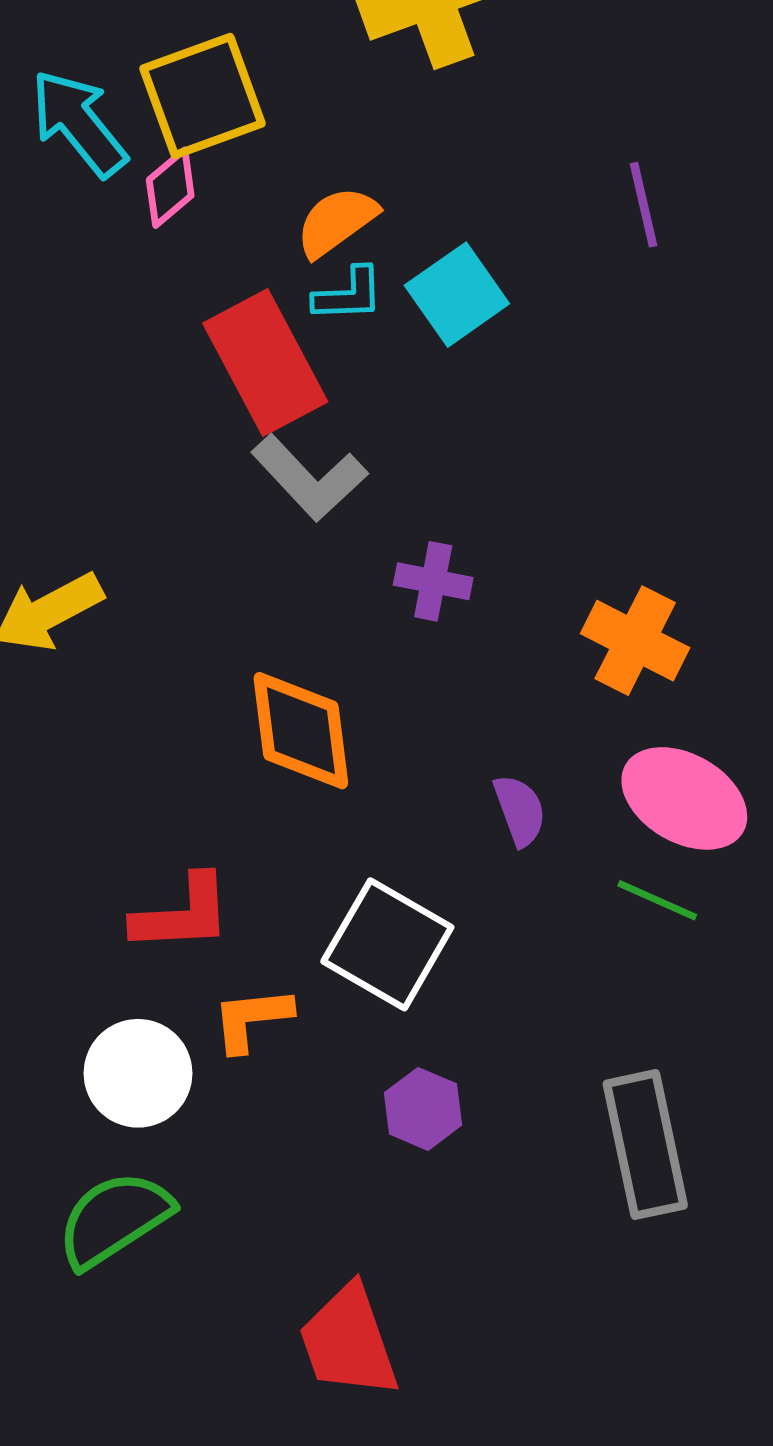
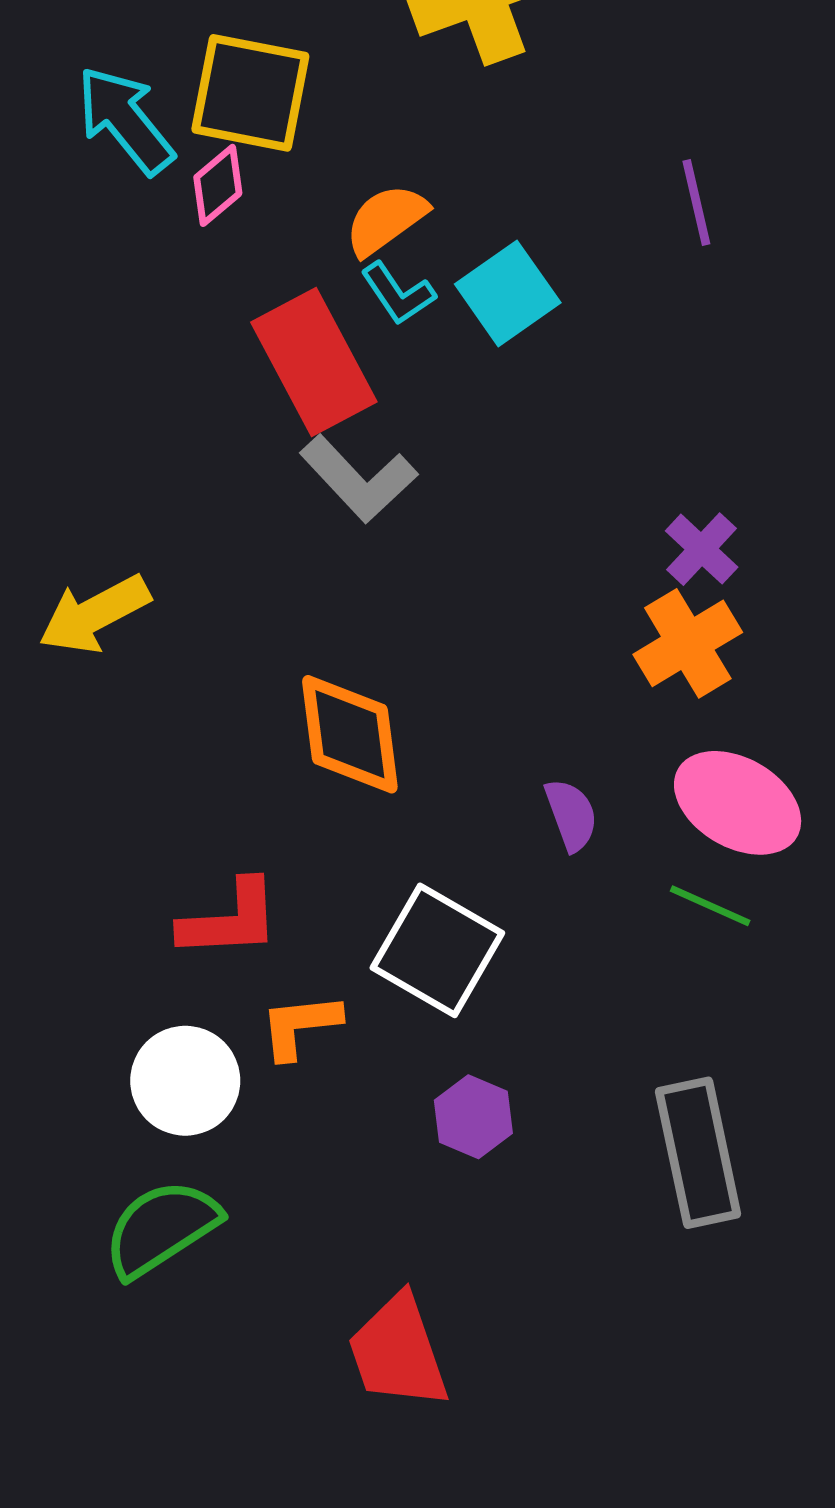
yellow square: (202, 96) -> (250, 93), turned 31
cyan L-shape: (348, 295) -> (398, 293), turned 58
purple cross: (433, 581) -> (702, 549), moved, turned 32
orange cross: (635, 641) -> (688, 643), turned 32

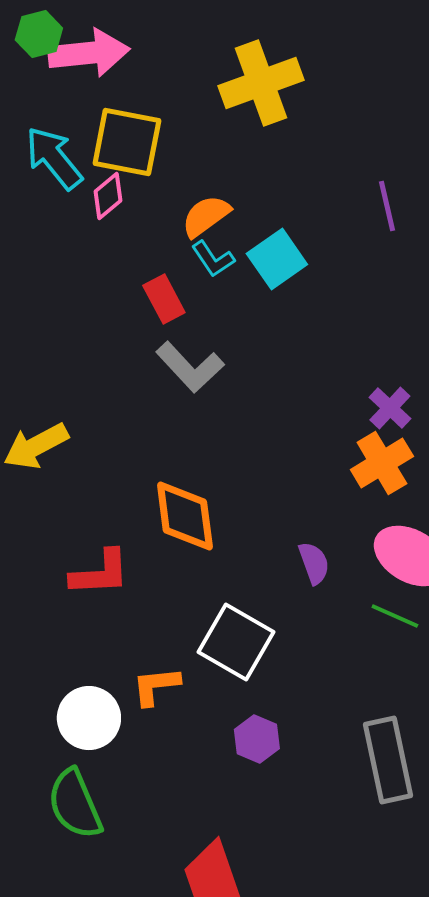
red rectangle: (314, 362) -> (164, 299), size x0.6
red L-shape: (230, 919) -> (100, 573), moved
green semicircle: (161, 1228) -> (75, 804), turned -80

